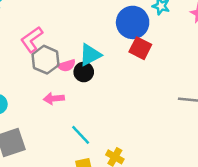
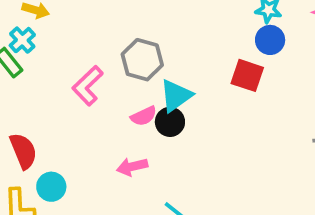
blue circle: (133, 22) -> (270, 40), moved, size x0.6
gray hexagon: (45, 60) -> (142, 60), moved

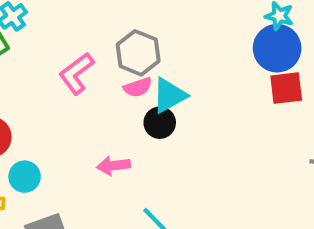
blue circle: (270, 40) -> (277, 48), size x1.5
red square: (247, 75) -> (286, 88), moved, turned -32
pink semicircle: (144, 116) -> (138, 87), moved

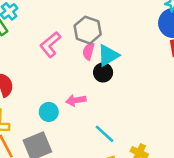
pink semicircle: (138, 87) -> (88, 51), turned 126
cyan circle: (25, 177) -> (49, 112), moved

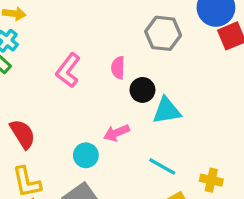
gray hexagon: (88, 30) -> (163, 33), moved
cyan triangle: (108, 55) -> (167, 111), moved, turned 35

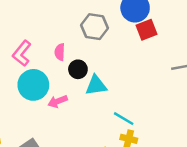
cyan circle: (86, 155) -> (33, 85), moved, size x1.6
cyan line: (162, 166) -> (124, 119), moved

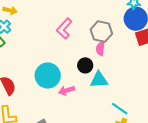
pink semicircle: (60, 52) -> (100, 49), moved
pink L-shape: (22, 53) -> (64, 29), moved

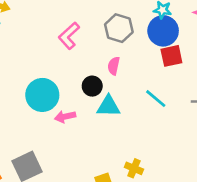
gray hexagon: (101, 32) -> (119, 28), moved
cyan line: (120, 109) -> (156, 99), moved

